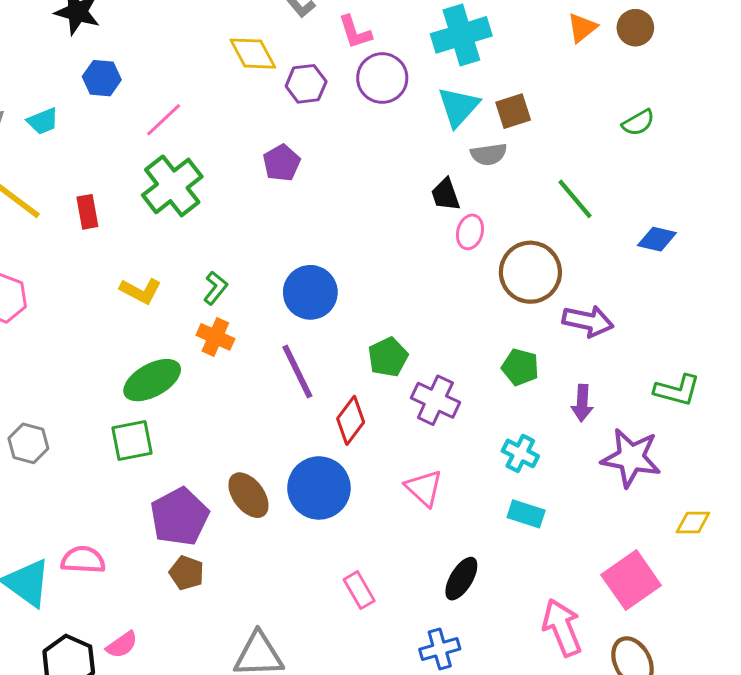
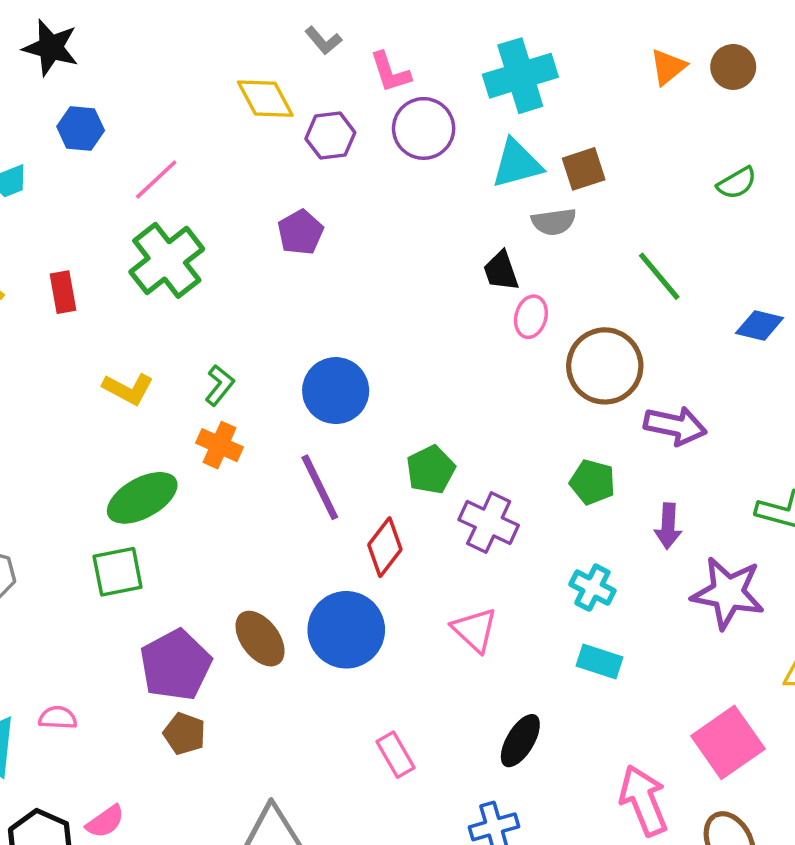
cyan triangle: (458, 107) -> (517, 164), turned 33
pink semicircle: (83, 560) -> (58, 718), size x0.7

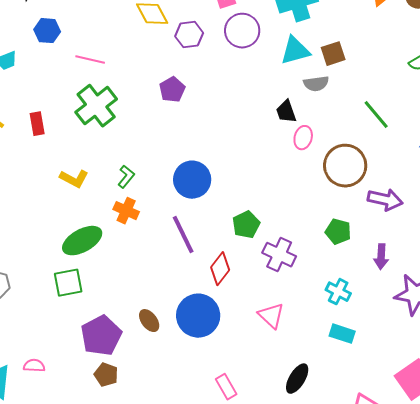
pink line: (156, 179) -> (90, 60), turned 56
brown ellipse: (260, 639) -> (149, 321), size x0.7

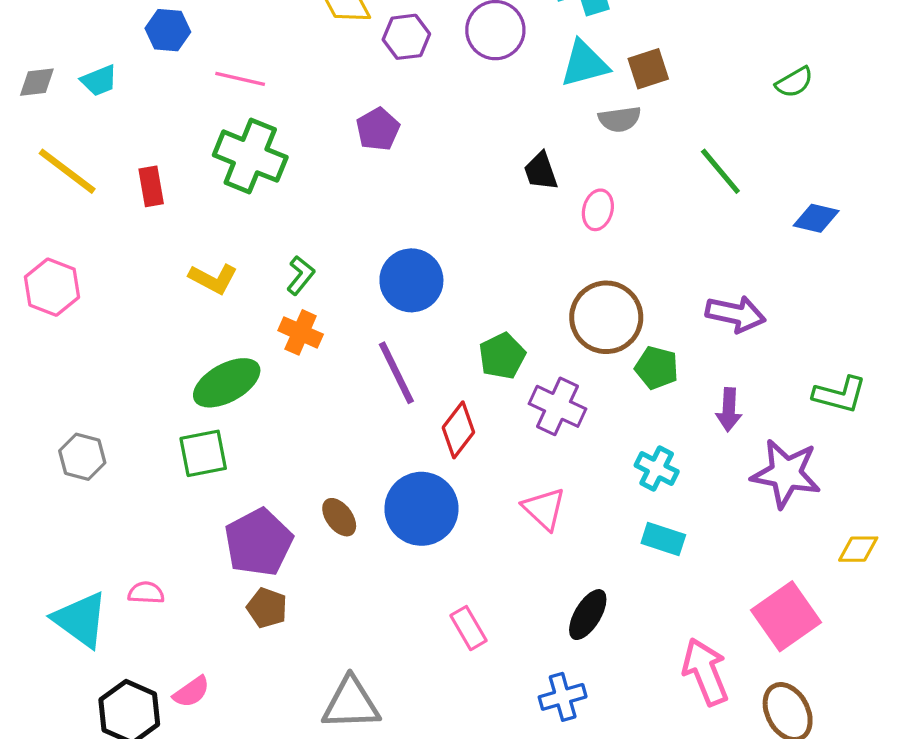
green cross: (96, 106) -> (250, 156), turned -30
black trapezoid: (286, 112) -> (541, 171), moved
brown circle: (345, 166) -> (606, 317), moved

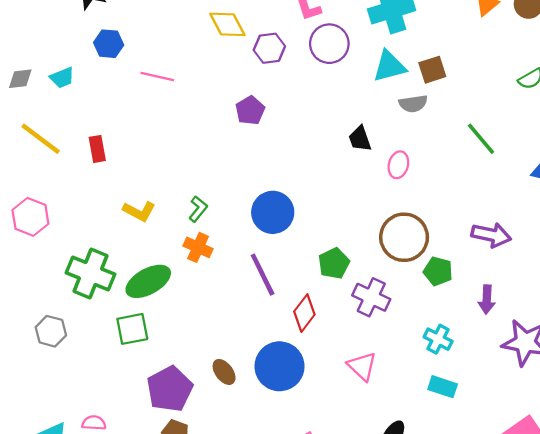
green cross: (250, 156) -> (90, 273), moved

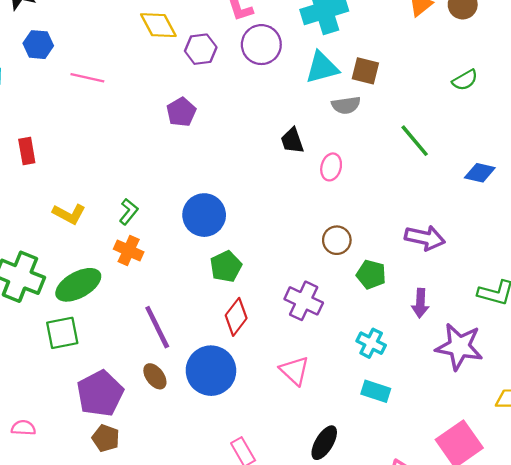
brown square: (432, 70) -> (365, 71), turned 32
brown circle: (404, 237) -> (337, 240), size x0.6
green pentagon: (334, 263) -> (226, 267), moved
purple line: (263, 275) -> (157, 327), moved

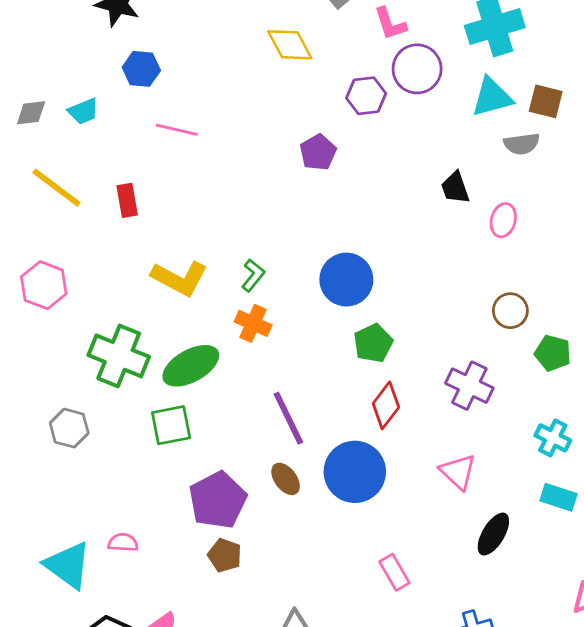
purple hexagon: (201, 49) -> (366, 96), moved
pink line: (87, 78) -> (177, 130), moved
yellow L-shape: (69, 214) -> (180, 278), size x1.4
black ellipse: (324, 443) -> (493, 534), moved

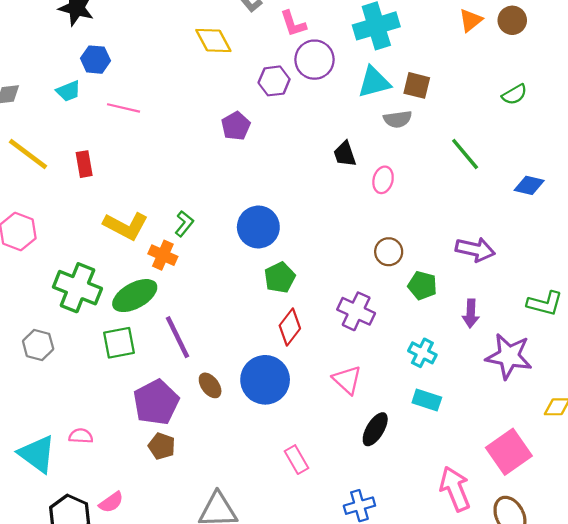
cyan trapezoid: (83, 111) -> (68, 91), moved
orange cross: (253, 323) -> (163, 255), moved
purple line: (288, 418) -> (177, 337), moved

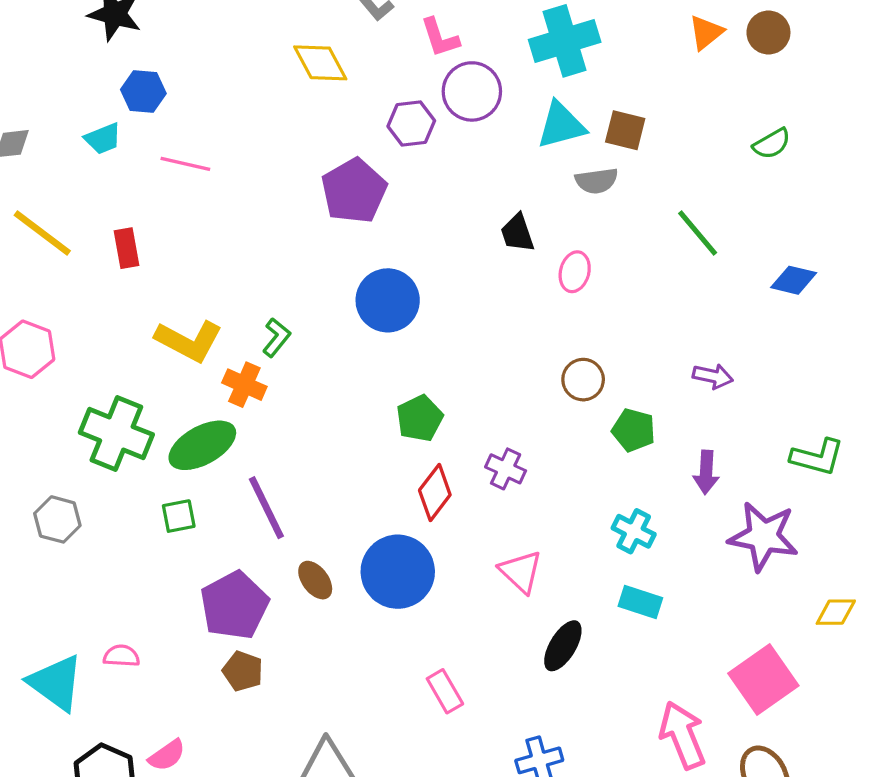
purple pentagon: (236, 126) -> (354, 191), size x1.5
blue circle: (258, 227) -> (388, 300), moved
purple arrow: (475, 249) -> (713, 376), size x0.7
purple cross: (356, 311) -> (506, 469), moved, size x0.7
green square: (119, 343) -> (179, 516), size x0.7

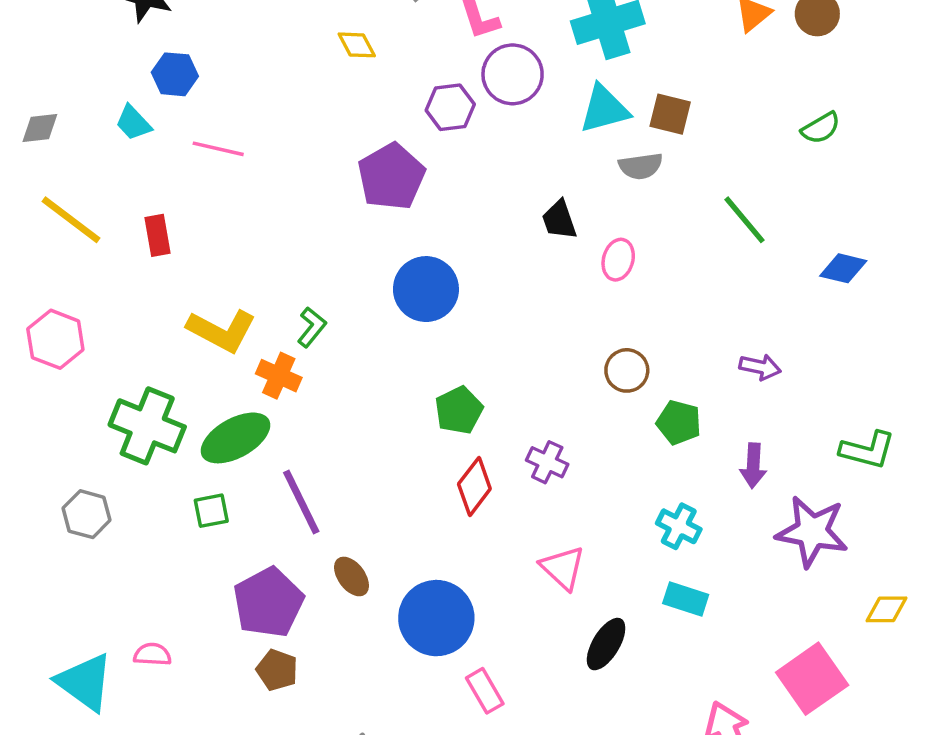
yellow diamond: (320, 63) -> (357, 45), size x0.7
cyan trapezoid: (103, 139) -> (133, 123), turned 69
blue circle: (398, 572) -> (436, 618), moved

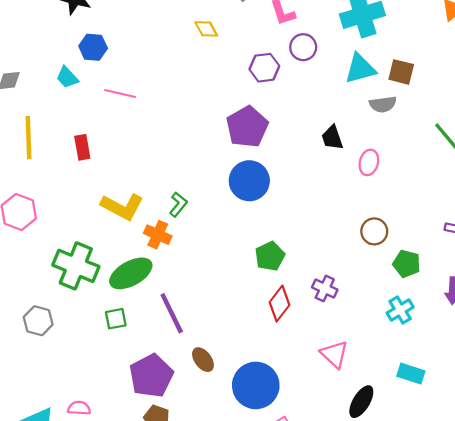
purple circle: (513, 74) -> (303, 47), size x0.7
purple pentagon: (391, 177) -> (247, 127), moved
yellow line: (71, 220) -> (28, 138), turned 51
cyan cross: (679, 526) -> (400, 310), moved, turned 32

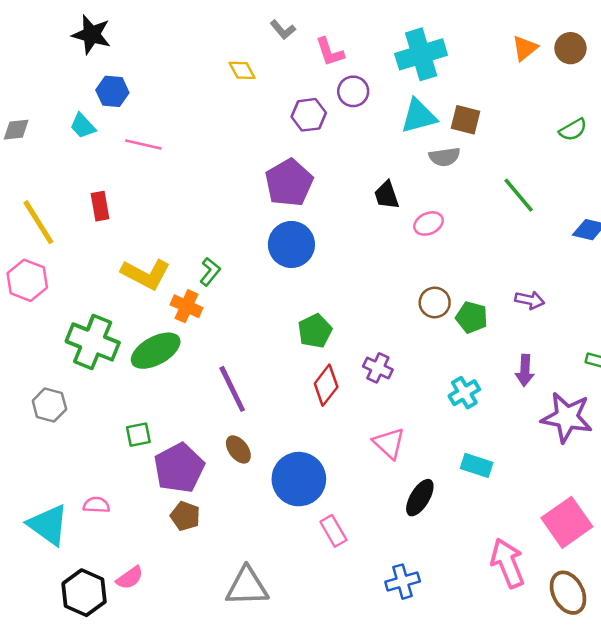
yellow line: (28, 138) -> (38, 222), moved, turned -30
pink ellipse: (369, 162) -> (429, 223), turned 50
green pentagon: (407, 264) -> (472, 317), moved
purple line: (172, 313) -> (232, 389), moved
green square: (116, 319) -> (138, 435), moved

